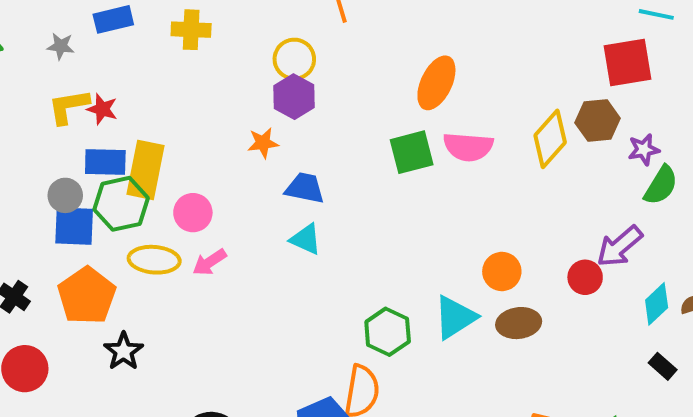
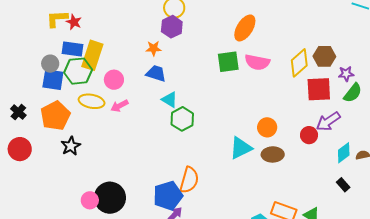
red square: (627, 62) -> (319, 89), moved
blue trapezoid: (305, 188) -> (156, 73), moved
green hexagon: (388, 332) -> (182, 119), moved

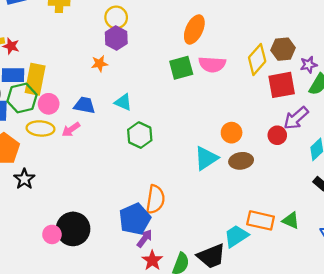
blue trapezoid: (156, 73) -> (85, 105), moved
pink circle: (114, 80) -> (49, 104), moved
cyan triangle: (170, 100) -> (123, 102), moved

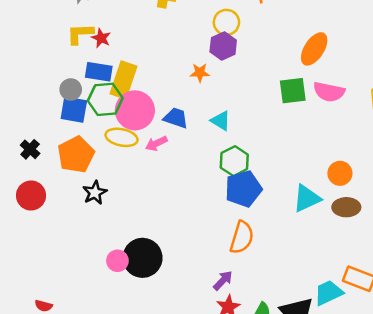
pink circle: (49, 104) -> (135, 110), size x1.6
blue pentagon: (135, 219) -> (243, 189), moved

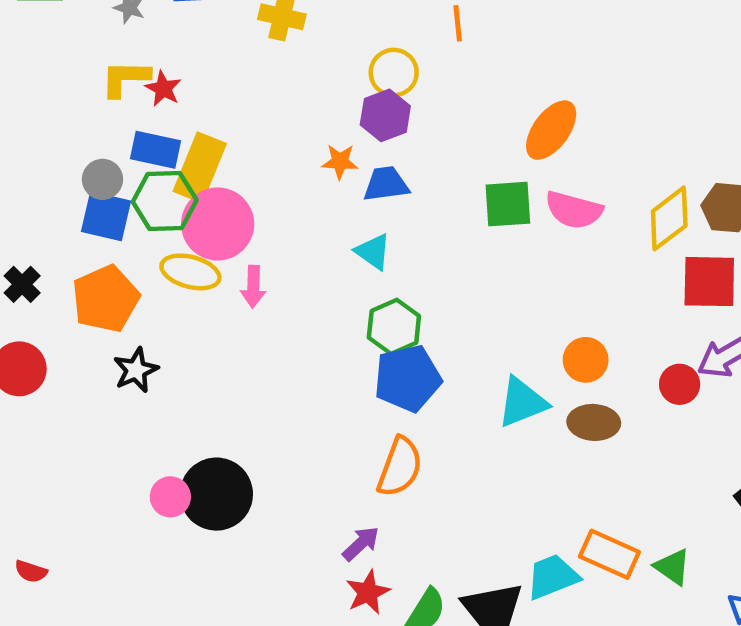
blue trapezoid: (176, 118) -> (386, 184), moved, turned -30
pink arrow: (156, 144) -> (253, 287), turned -65

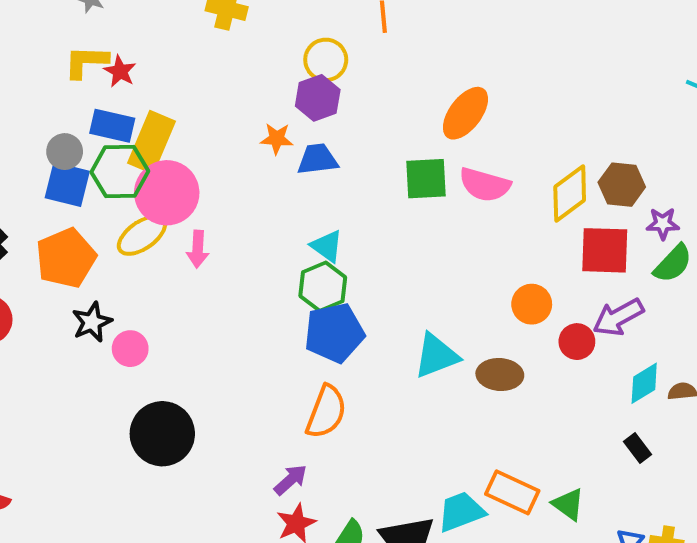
cyan triangle: (373, 252) -> (327, 246), moved
yellow ellipse: (190, 272) -> (142, 235), turned -51
orange circle: (586, 360) -> (532, 304), moved
pink circle: (170, 497) -> (130, 349), moved

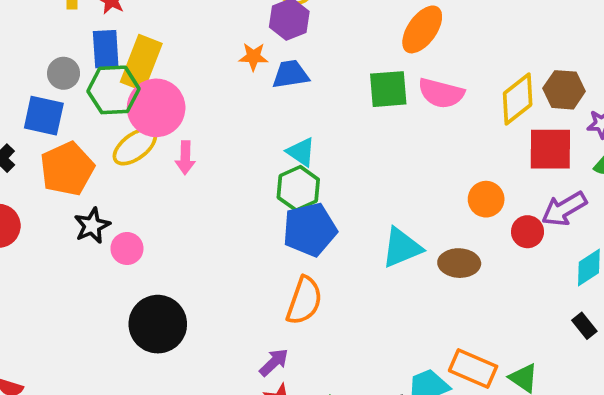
blue rectangle: (112, 126) -> (106, 49), turned 75
blue square: (67, 185) -> (44, 116), moved

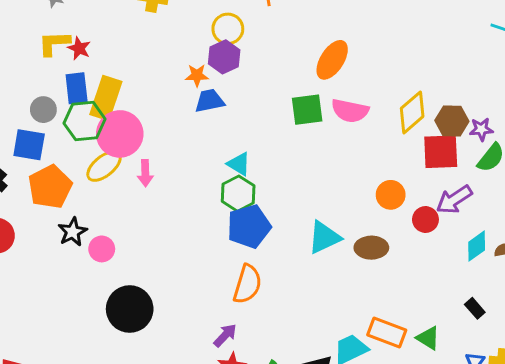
orange star: (253, 57) -> (197, 75), moved
blue trapezoid: (291, 74) -> (210, 101), moved
brown hexagon: (564, 90) -> (452, 121), moved
black rectangle: (584, 326) -> (475, 308), moved

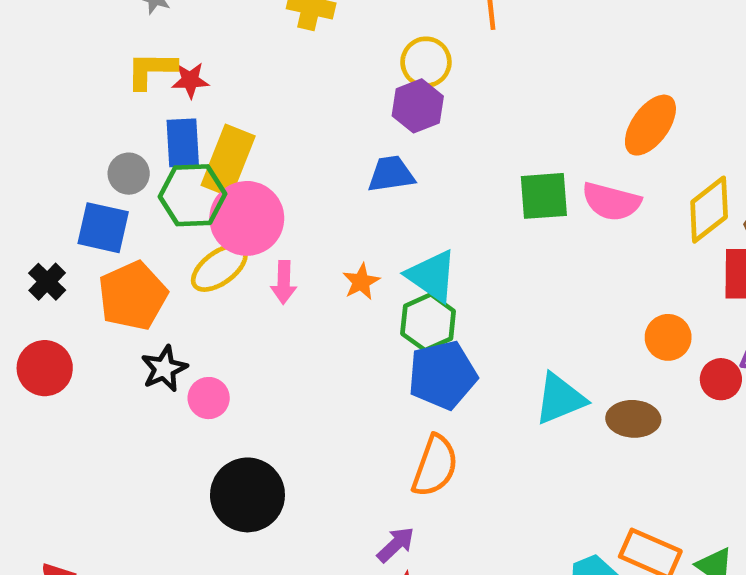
red star: (79, 48) -> (190, 80), turned -30
orange ellipse: (332, 60) -> (650, 125), moved
orange star: (197, 75) -> (361, 282), moved, turned -30
cyan triangle: (239, 164) -> (432, 276), size x1.4

